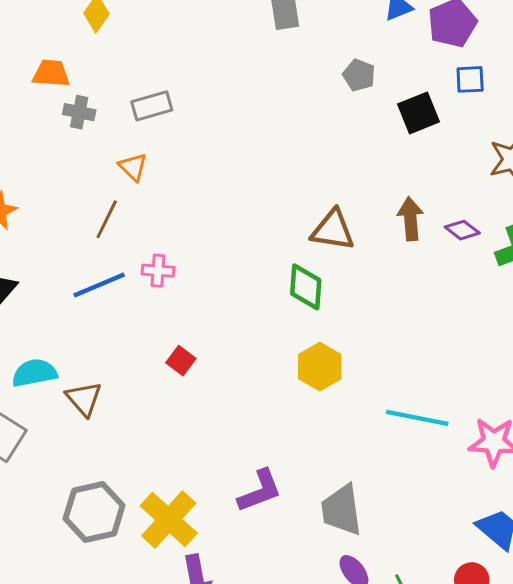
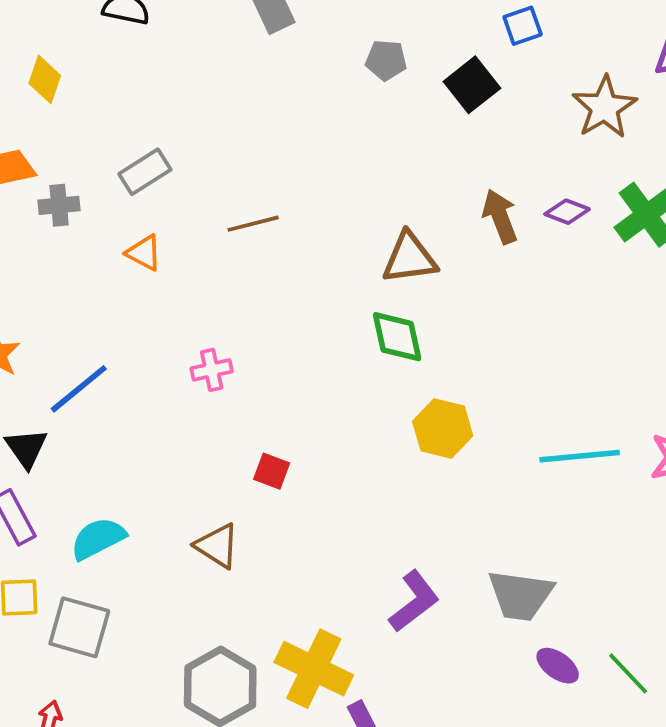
brown line: (107, 219) -> (253, 224), moved, turned 66
blue line: (99, 285) -> (79, 389), moved
brown triangle: (84, 399) -> (217, 546), moved
gray trapezoid: (342, 510) -> (520, 595), turned -58

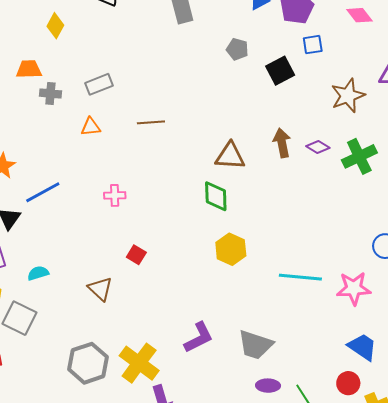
orange triangle: (144, 253) -> (91, 127), turned -45
cyan semicircle: (98, 539) -> (38, 273), size x0.7
purple ellipse: (558, 666) -> (268, 386), turned -45

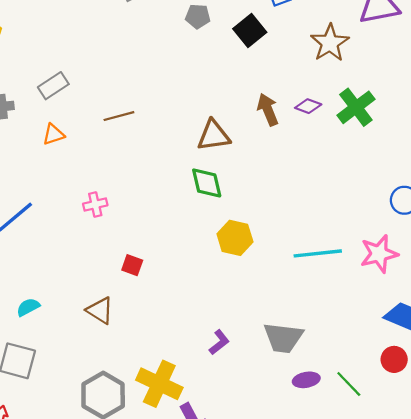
purple L-shape: (199, 337) -> (219, 342), size x0.7

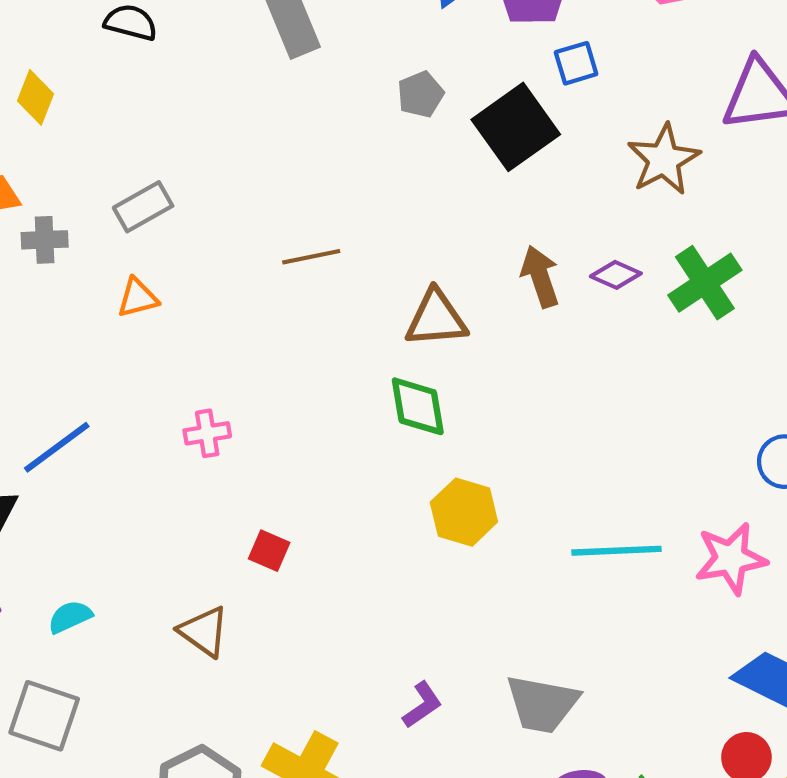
gray pentagon: (198, 16) -> (421, 94), turned -30
black square: (250, 30) -> (516, 127), size x1.4
brown line: (119, 116) -> (311, 257), moved

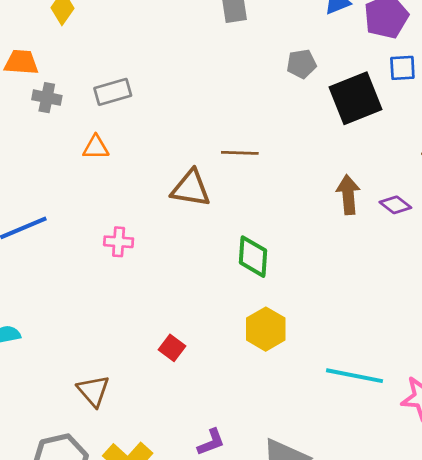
brown line: (311, 257) -> (240, 153), moved
brown triangle: (436, 318) -> (191, 188), moved
red square: (269, 551) -> (172, 348), moved
brown triangle: (204, 632) -> (93, 391), moved

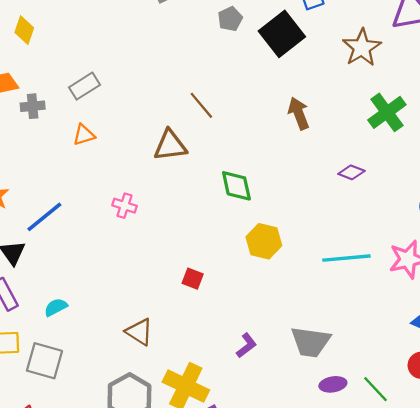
brown line: (240, 153) -> (201, 105), turned 64
purple diamond: (395, 205) -> (351, 172), moved
pink cross: (119, 242) -> (125, 206), turned 30

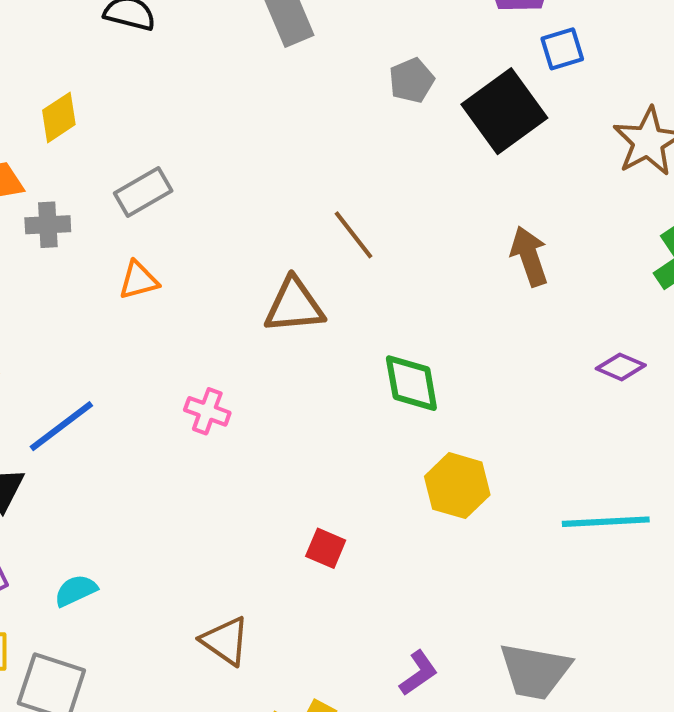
yellow diamond: (24, 30) -> (59, 117), moved, turned 36

